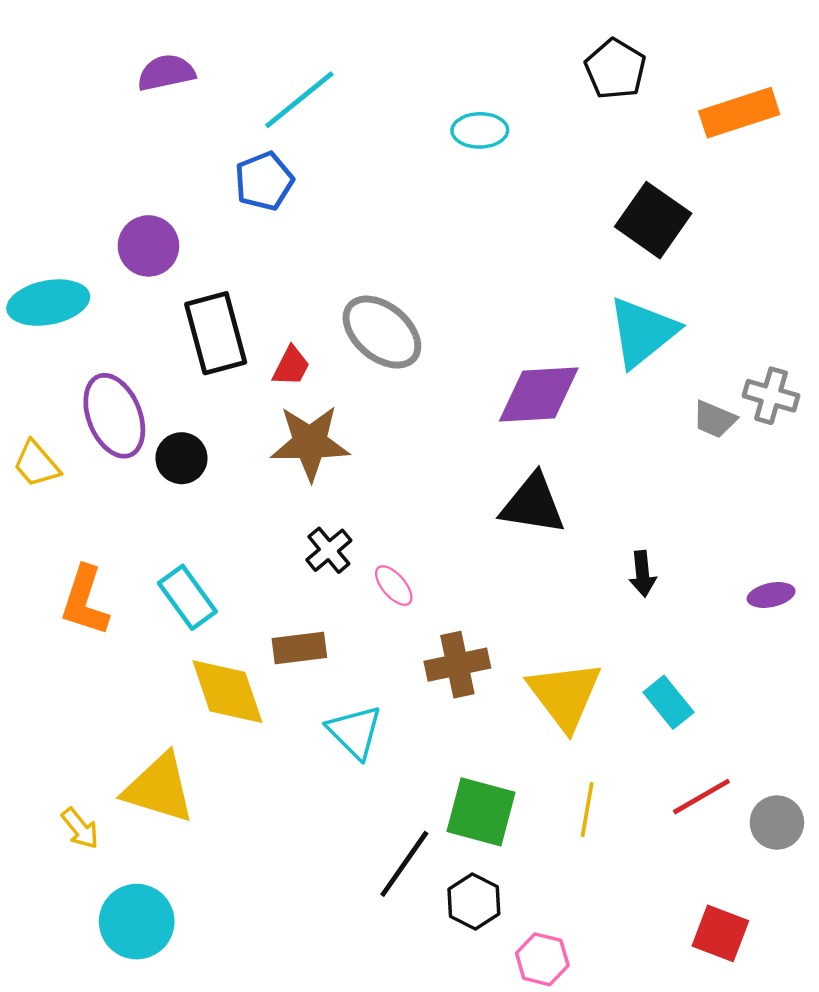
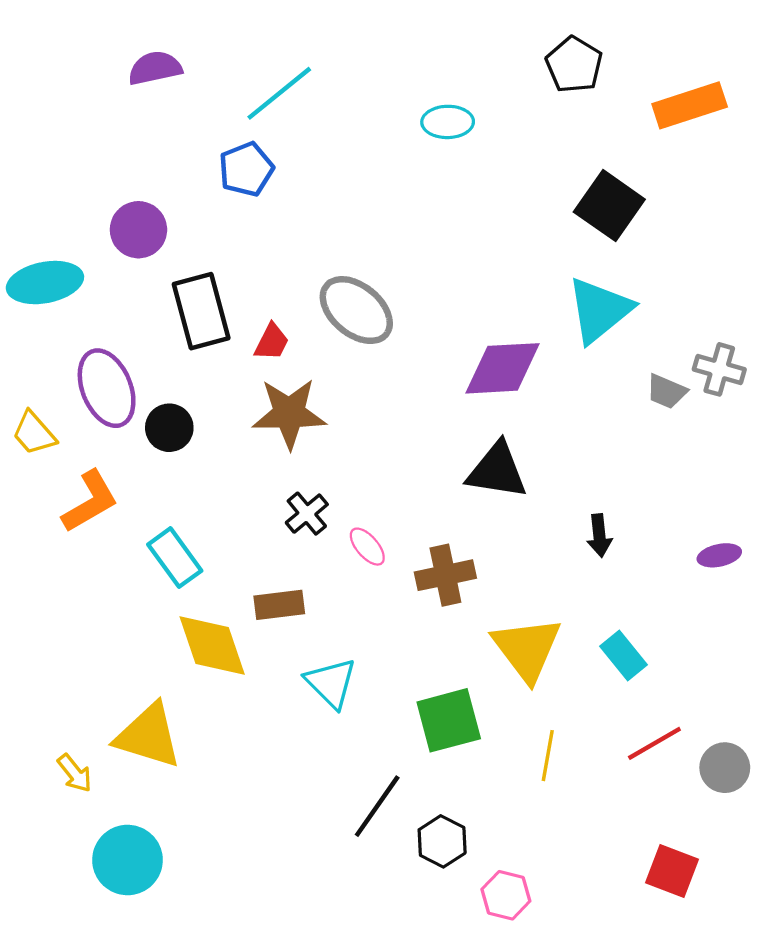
orange L-shape: (85, 601) -> (90, 501), moved, turned -138
brown cross: (457, 665) -> (445, 575), moved
green square: (481, 812) -> (449, 720), moved, turned -30

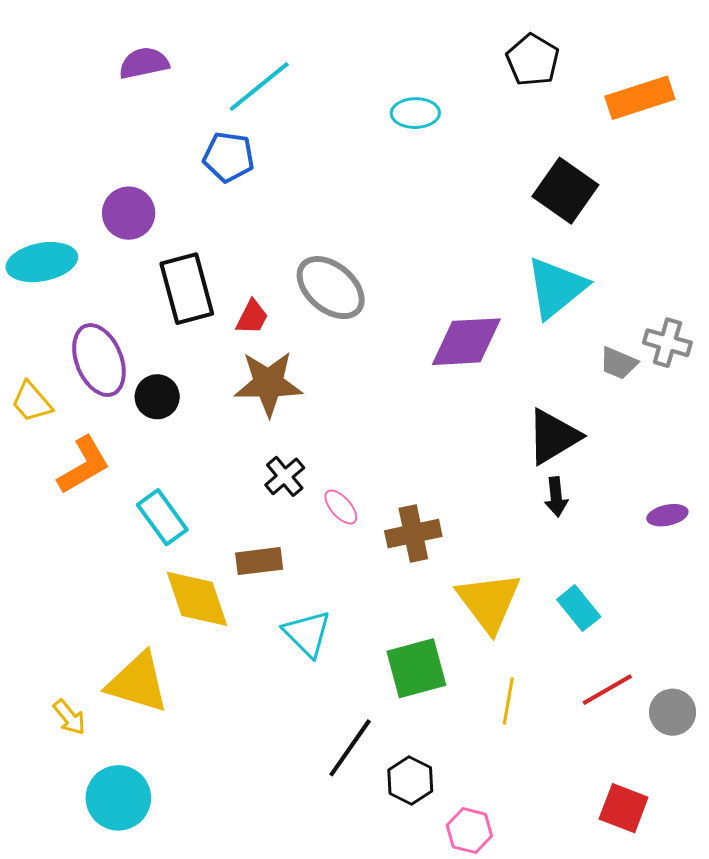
blue pentagon: (246, 169) -> (229, 157), turned 30
black triangle: (497, 471) -> (553, 437), moved, turned -40

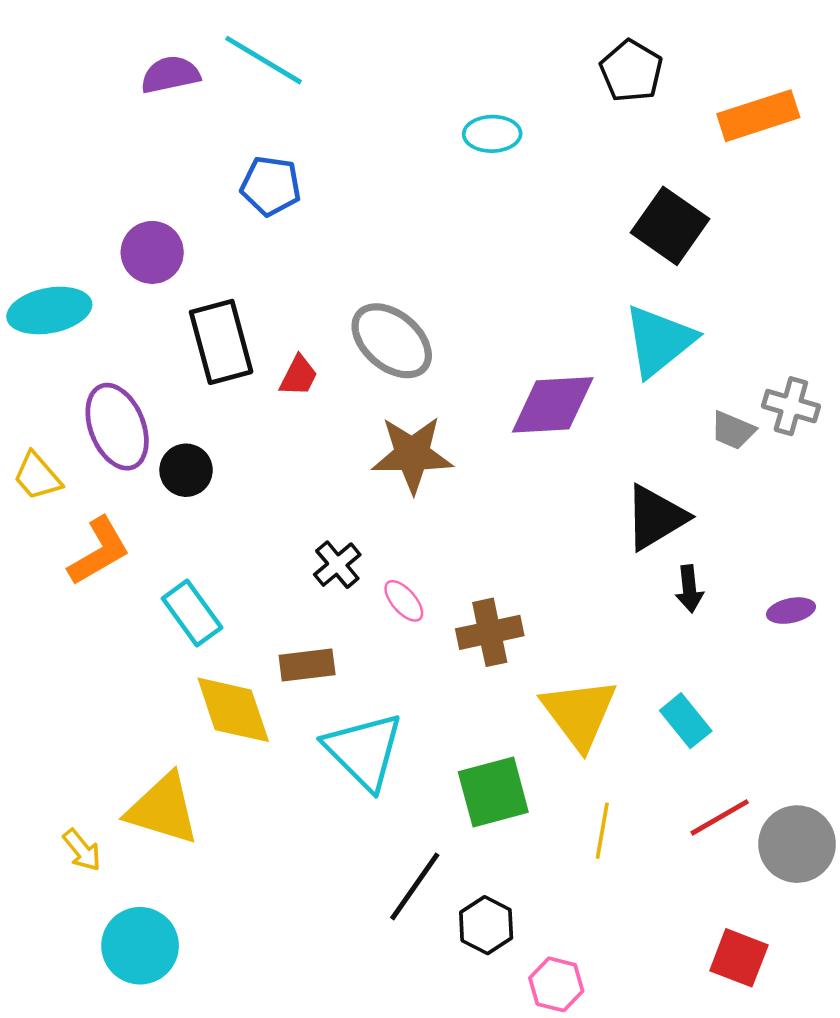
cyan line: (259, 87) -> (263, 60), moved, turned 70
brown star: (268, 384) -> (412, 454), moved
black arrow: (556, 497) -> (689, 589), moved
cyan triangle: (307, 634) -> (364, 751), size x1.4
gray circle: (673, 712) -> (797, 844), size x1.4

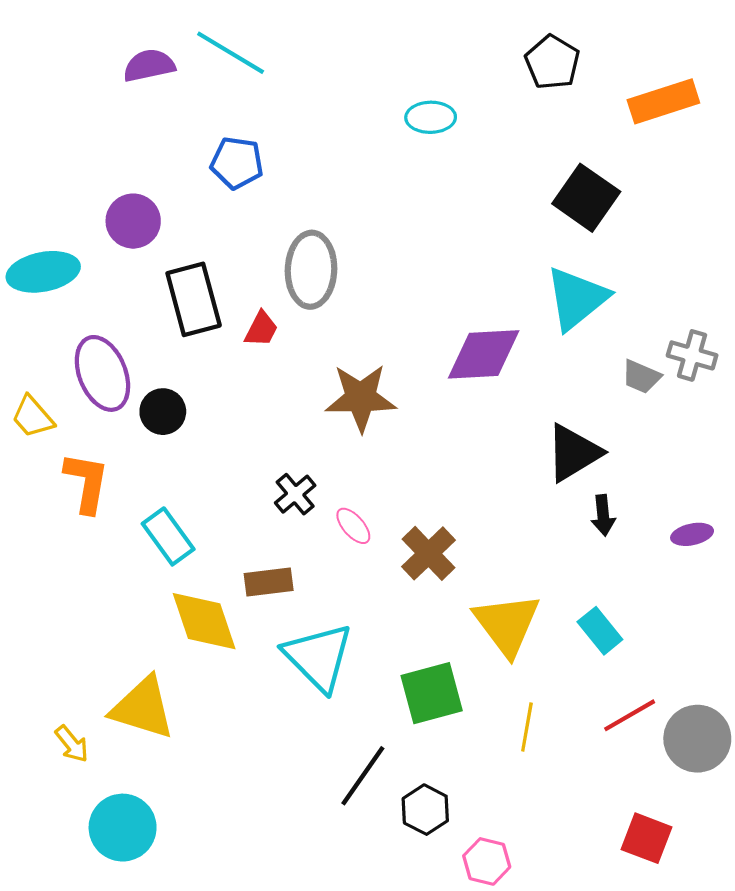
gray ellipse: (392, 341) -> (311, 270), moved, turned 52
orange L-shape: (99, 551) -> (87, 482), turned -50
brown cross: (490, 632) -> (428, 553), turned -32

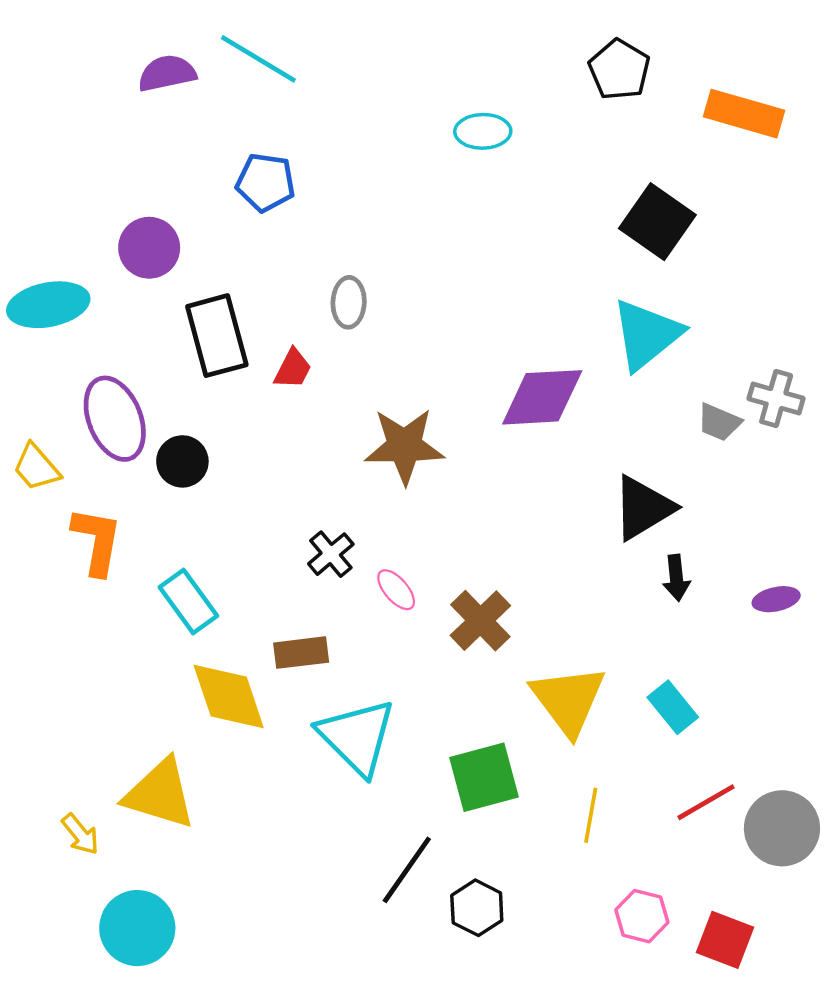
orange rectangle: (663, 101) -> (744, 114), turned 34
gray ellipse: (311, 270) -> (349, 302), size x0.6
pink hexagon: (487, 861) -> (642, 916), moved

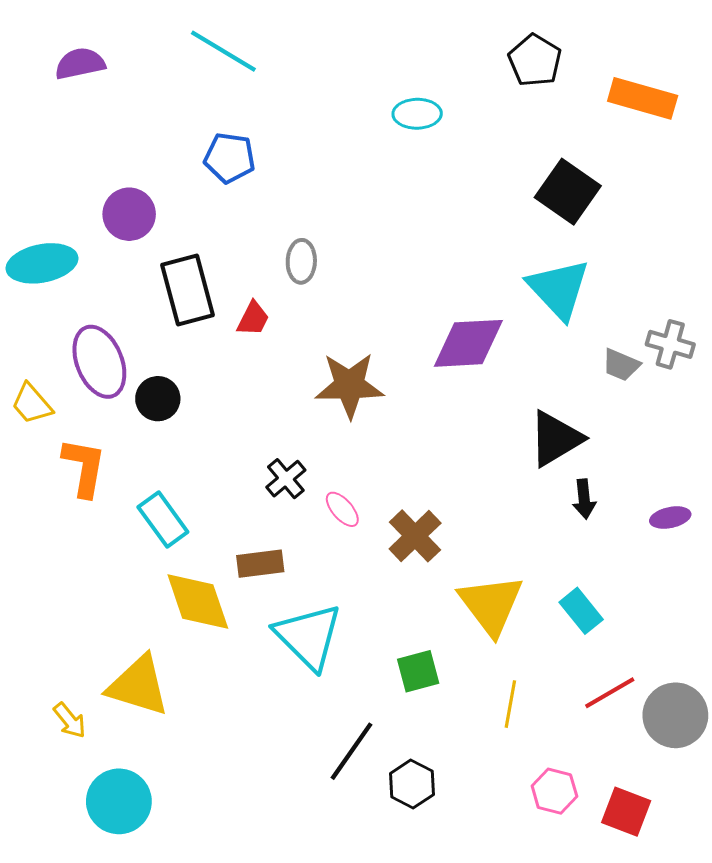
purple semicircle: (167, 73) -> (80, 64), moved
cyan triangle: (647, 334) -> (559, 289), turned -34
green square: (484, 777) -> (418, 671), size x0.7

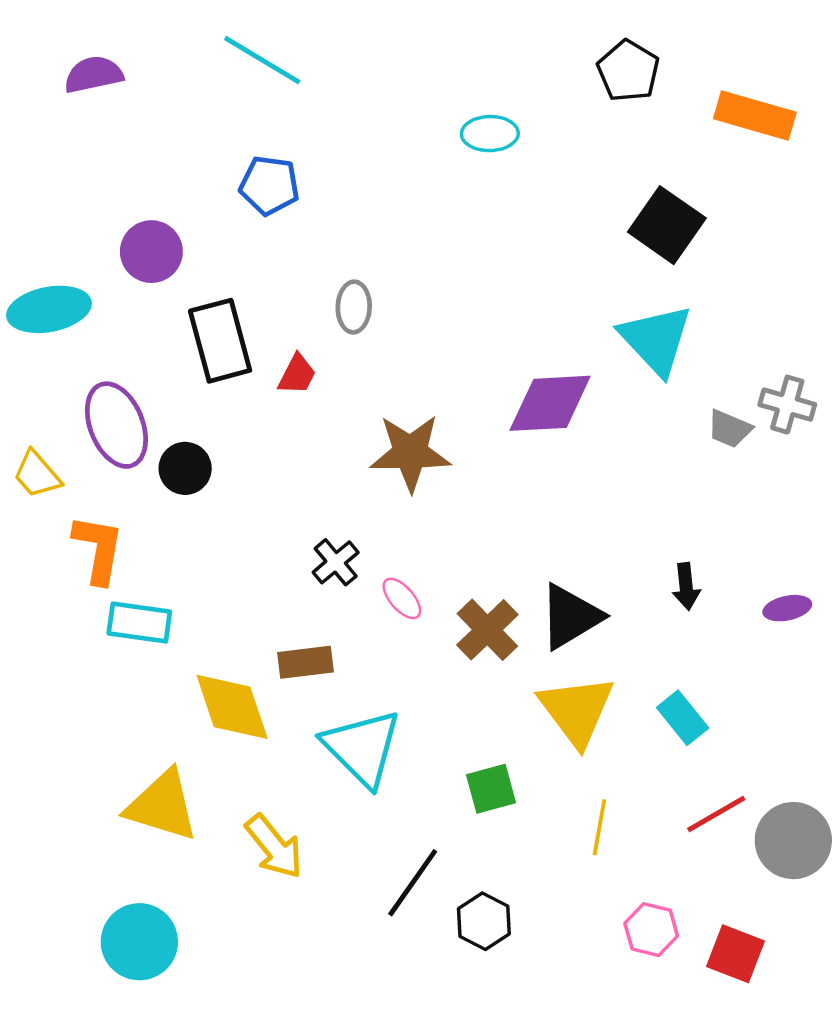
black triangle: (555, 439) -> (571, 617), moved
cyan rectangle: (163, 520) -> (139, 623), moved, turned -46
yellow arrow: (70, 720) -> (274, 847), moved, size x1.5

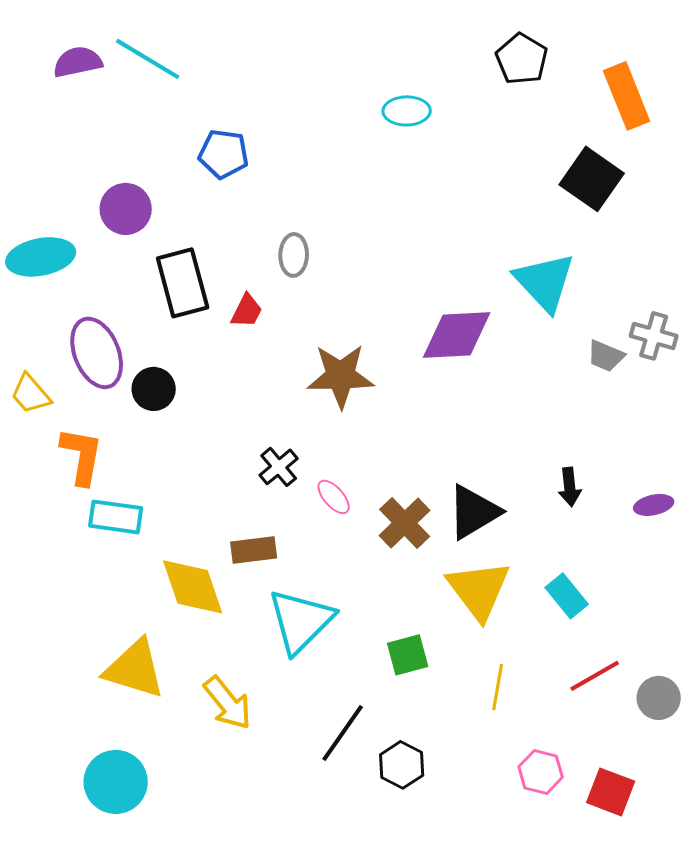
cyan line: (262, 60) -> (148, 59), moved
orange rectangle: (755, 115) -> (627, 96), turned 52
black square: (667, 225) -> (592, 179), moved
cyan triangle: (362, 748) -> (301, 621), turned 30
gray circle: (793, 841) -> (659, 698), size x0.7

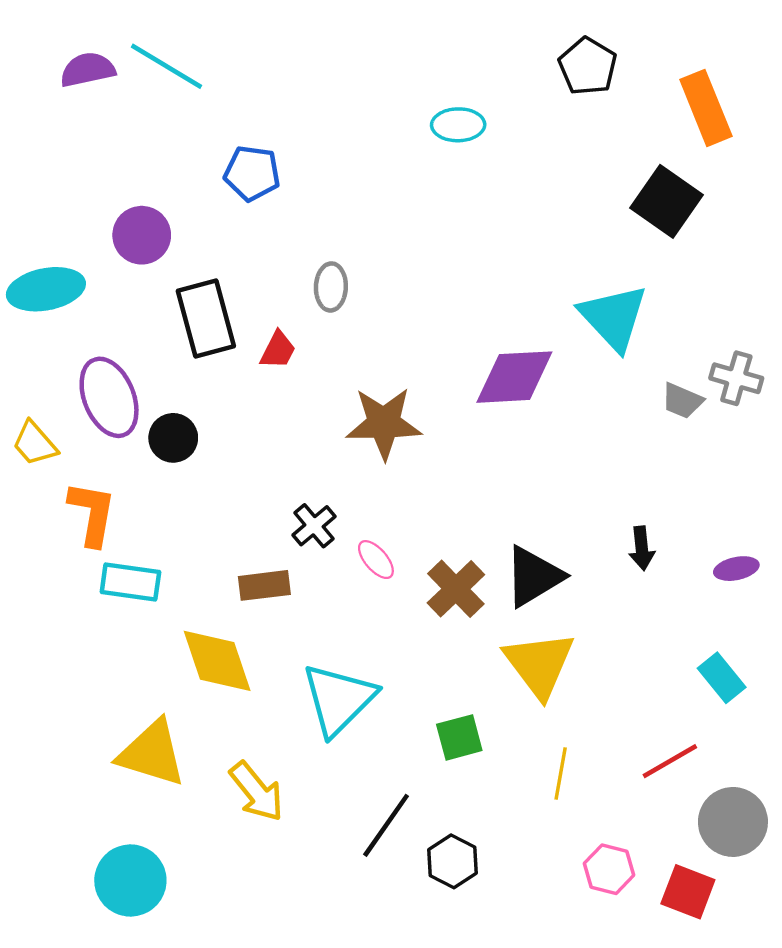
brown rectangle: (254, 550) -> (264, 585), moved
cyan rectangle: (567, 596) -> (722, 678), moved
gray circle: (659, 698) -> (733, 822), moved, size x1.4

